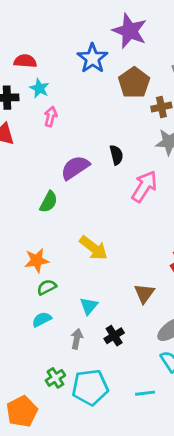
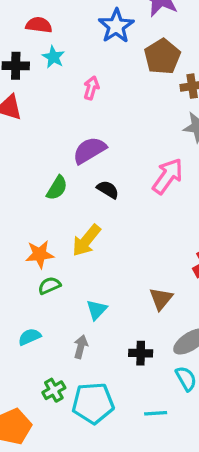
pink arrow: (51, 117) -> (91, 88), moved
black semicircle: (116, 155) -> (108, 190), moved, turned -48
yellow arrow: (94, 248) -> (86, 240), moved, turned 88
cyan semicircle: (42, 319) -> (30, 337), moved
black cross: (114, 336) -> (141, 353), moved, turned 30

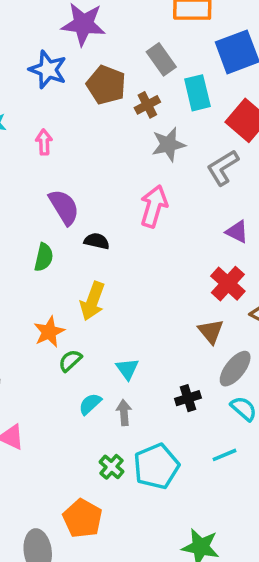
purple semicircle: (89, 150) -> (64, 207), turned 108
brown triangle: (161, 299) -> (211, 331), moved
cyan semicircle: (30, 337) -> (90, 404), moved

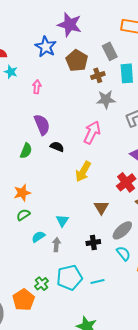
yellow arrow: (92, 301) -> (83, 172), moved
brown triangle: (211, 331) -> (101, 207), moved
green semicircle: (70, 361) -> (23, 215), moved
cyan line: (225, 455) -> (98, 281), moved
green cross: (112, 467) -> (42, 284), moved

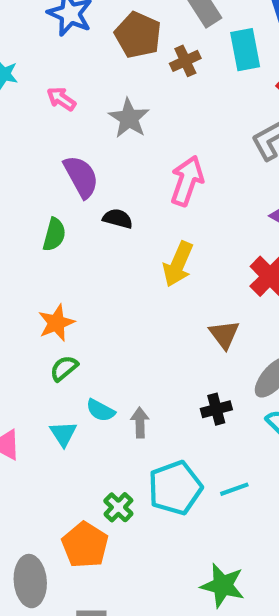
pink arrow: (37, 87) -> (61, 99), turned -56
gray star: (106, 99) -> (129, 118), moved, turned -30
cyan triangle: (62, 221) -> (63, 434), moved
cyan semicircle: (38, 237) -> (101, 410), turned -112

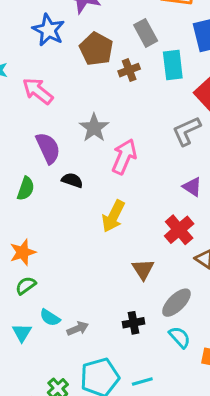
pink arrow: (61, 99) -> (38, 91), size x1.5
gray star: (129, 118) -> (94, 128), moved
gray arrow: (140, 423) -> (78, 328), turned 65

